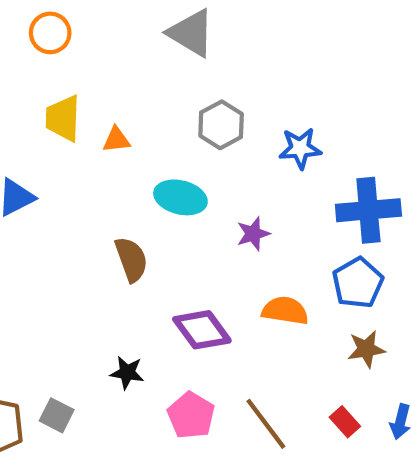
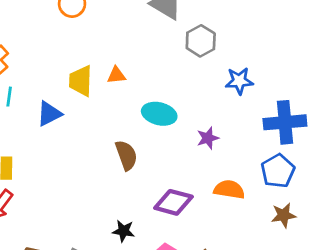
yellow trapezoid: (63, 118) -> (81, 81), moved
gray hexagon: (221, 125) -> (201, 41), moved
purple diamond: (202, 330) -> (173, 202), turned -39

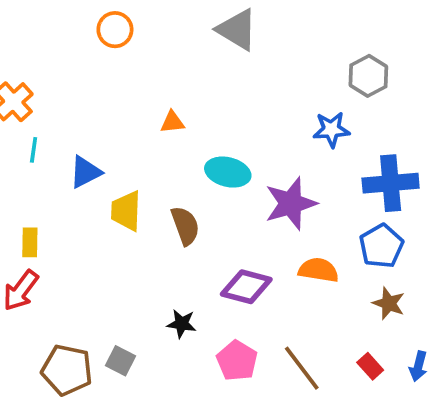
gray hexagon: (201, 41) -> (368, 76), moved
yellow trapezoid: (81, 81) -> (126, 211), moved
purple star: (208, 138) -> (291, 203), size x1.8
brown star: (284, 215) -> (389, 303), turned 30

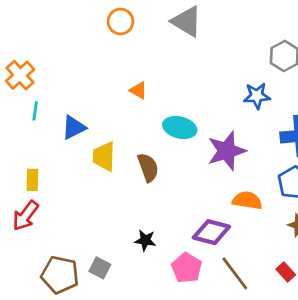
orange circle: (115, 30) -> (121, 21), moved
orange triangle: (172, 122) -> (138, 90), turned 36
purple diamond: (246, 287) -> (211, 232), moved

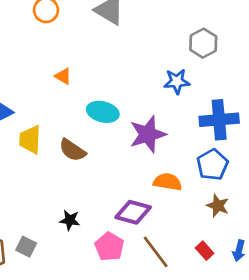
brown semicircle: (148, 167) -> (72, 150), turned 144

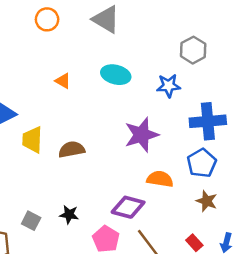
cyan ellipse: (103, 112) -> (116, 75), moved
brown semicircle: (72, 150) -> (72, 149), turned 135
gray square: (26, 247) -> (31, 221), moved

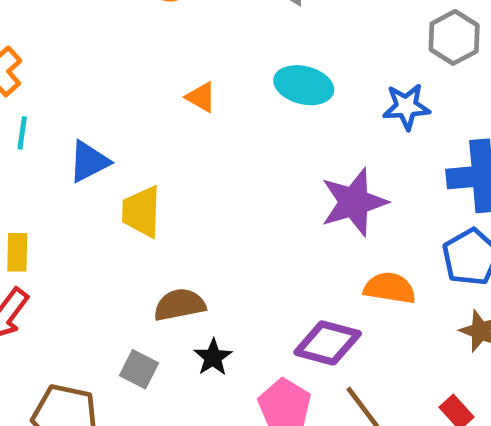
brown semicircle: (72, 149) -> (180, 305), moved
black star: (69, 215) -> (213, 357), turned 30

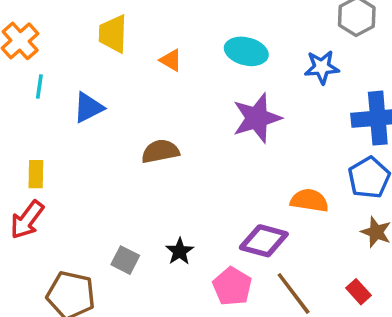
purple star: (354, 202) -> (257, 118), moved
yellow trapezoid: (141, 212) -> (113, 34), moved
brown semicircle: (180, 305) -> (160, 151), moved

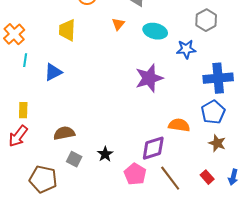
cyan ellipse: (246, 51) -> (155, 31), moved
orange triangle: (171, 60) -> (118, 24), moved, turned 40
brown semicircle: (160, 151) -> (64, 133), moved
purple diamond: (264, 241) -> (153, 148), turned -32

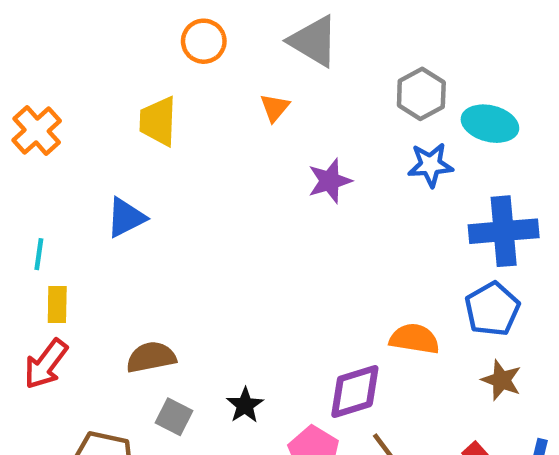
gray hexagon: (206, 20) -> (421, 94), moved
cyan ellipse: (155, 31) -> (490, 124), moved
cyan line: (25, 60) -> (39, 254), moved
purple star: (149, 78) -> (330, 181), moved, size x0.7

